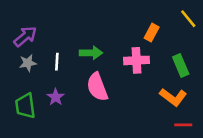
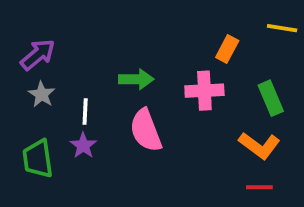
yellow line: (188, 19) -> (282, 28), turned -42
white line: (57, 62) -> (85, 111), moved
gray star: (28, 63) -> (42, 94), turned -30
red line: (183, 125) -> (259, 187), moved

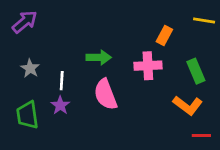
purple arrow: (38, 55) -> (25, 22), moved
red line: (259, 187) -> (201, 136), moved

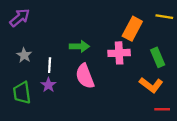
orange rectangle: (164, 36) -> (132, 29), size x1.5

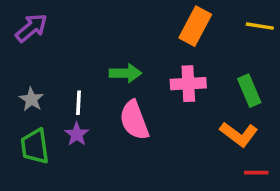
orange rectangle: (132, 29) -> (195, 26), moved
gray star: (24, 55) -> (31, 99), moved

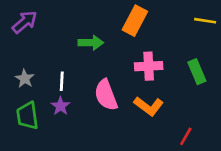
orange rectangle: (195, 26) -> (135, 21), moved
green arrow: (126, 73) -> (91, 43), moved
orange L-shape: (239, 134) -> (149, 106), moved
red line: (256, 173) -> (186, 136), moved, turned -60

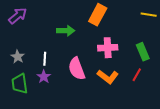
red line: (186, 136) -> (137, 75), moved

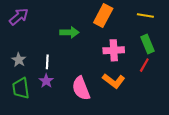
yellow line: (149, 15) -> (145, 15), moved
green rectangle: (143, 52) -> (147, 44), moved
pink semicircle: (77, 69) -> (81, 88), moved
red line: (137, 75) -> (144, 65), moved

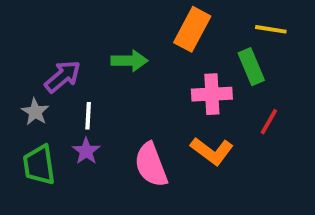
purple arrow: (19, 17) -> (63, 76), moved
green rectangle: (147, 44) -> (251, 67), moved

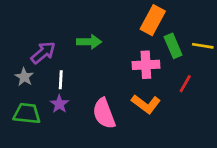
orange rectangle: (192, 29) -> (153, 20), moved
yellow line: (271, 29) -> (203, 46), moved
green trapezoid: (39, 165) -> (27, 113), turned 104

